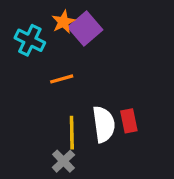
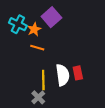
orange star: (63, 22) -> (34, 29), moved
orange line: (62, 79) -> (37, 48), turned 32

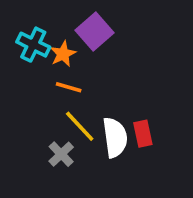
yellow line: (43, 80) -> (80, 126), moved, turned -42
gray cross: (38, 97) -> (61, 154), moved

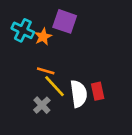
purple square: (95, 32) -> (65, 21), turned -30
orange line: (69, 87) -> (46, 71), moved

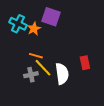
red rectangle: (98, 91) -> (85, 63), moved
gray cross: (42, 105) -> (31, 75), moved, turned 32

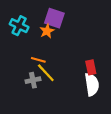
orange star: (34, 29) -> (47, 31), moved
white semicircle: (62, 74) -> (92, 84), moved

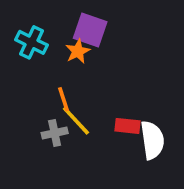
orange line: (38, 60) -> (63, 99), turned 56
red rectangle: (91, 67) -> (127, 126), moved, turned -72

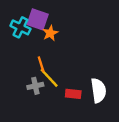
purple square: (90, 30) -> (38, 19), moved
red rectangle: (127, 126) -> (73, 94), moved

